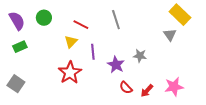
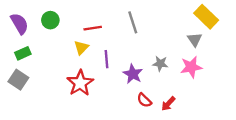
red line: (81, 25) -> (93, 28), turned -35
gray square: (16, 84) -> (18, 80), moved
pink star: (174, 87) -> (191, 67), moved

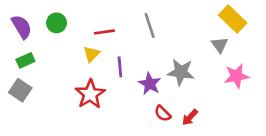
gray star: (160, 64) -> (181, 72), size x1.5
pink star: (191, 67) -> (236, 76), moved

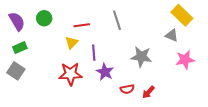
gray triangle: (220, 45) -> (172, 35), turned -32
purple star: (150, 84) -> (105, 72), moved
red star: (90, 94) -> (70, 74), turned 30
red semicircle: (163, 114) -> (127, 89), turned -56

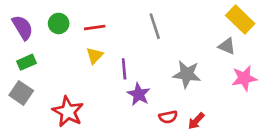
red line: (82, 25) -> (95, 27), moved
red star: (70, 74) -> (68, 112), moved, turned 30

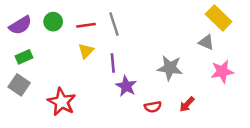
gray line: (155, 26) -> (114, 24), moved
purple semicircle: (23, 27) -> (20, 25), turned 90
red arrow: (196, 121) -> (187, 104), moved

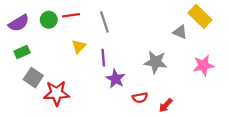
red line: (86, 25) -> (71, 15), moved
gray triangle: (206, 42) -> (180, 32), moved
gray square: (19, 85) -> (33, 78), moved
red star: (62, 102) -> (57, 93), turned -30
red arrow: (187, 104) -> (166, 105), moved

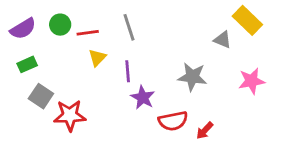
red line: (71, 15) -> (88, 33), moved
red semicircle: (140, 98) -> (173, 121), size x1.5

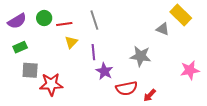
pink star: (252, 81) -> (190, 70), moved
gray square: (41, 96) -> (30, 70), turned -30

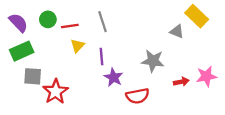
purple semicircle: (17, 21) -> (18, 23), turned -102
green rectangle: (20, 47) -> (22, 51), size x1.5
red star: (51, 84) -> (56, 92), turned -30
red arrow: (150, 95) -> (181, 82), moved, turned -144

